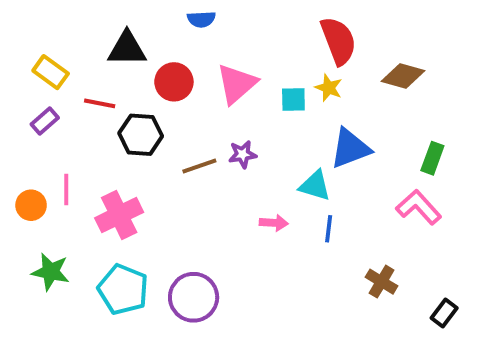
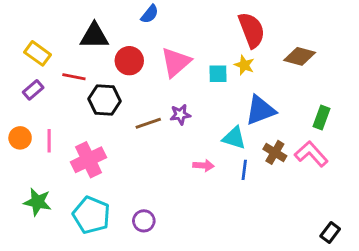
blue semicircle: (201, 19) -> (150, 14), turned -48
orange circle: (31, 205) -> (20, 138), moved
brown cross: (381, 282) -> (275, 152), moved
purple circle: (194, 297) -> (144, 221), size x0.6

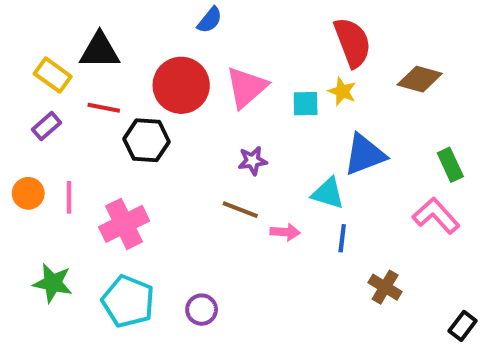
black triangle: (94, 36) -> (100, 51), moved
red circle: (129, 61) -> (181, 85), size x1.4
green rectangle: (321, 117) -> (450, 165), turned -45
brown line: (148, 123) -> (240, 210), moved, turned 40
brown cross: (275, 152) -> (385, 287), moved

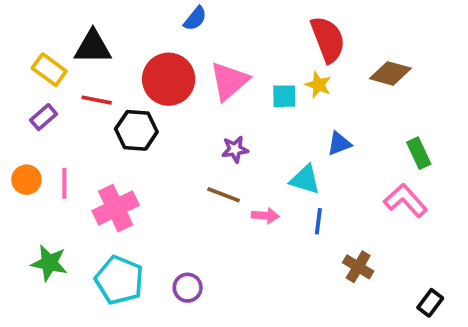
blue triangle: (365, 155) -> (339, 144), size x0.6

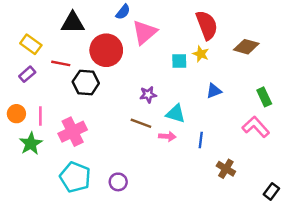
black triangle: (93, 47) -> (73, 23), moved
pink triangle: (229, 81) -> (145, 32), moved
cyan triangle: (305, 180) -> (176, 114), moved
green star: (49, 263) -> (31, 144), moved, turned 30

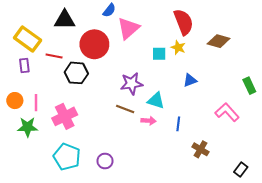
yellow rectangle: (31, 44) -> (28, 39), size x1.4
purple rectangle: (27, 74) -> (24, 66), turned -56
purple star: (148, 95) -> (132, 84), size x1.5
green rectangle: (264, 97) -> (249, 86), moved
green star: (31, 144) -> (28, 127), turned 30

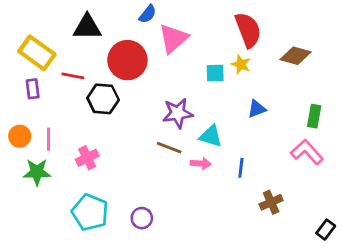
green rectangle: (249, 86) -> (314, 116), moved, turned 35
pink cross: (65, 116) -> (87, 158), size x0.7
brown cross: (200, 149) -> (271, 202), turned 35

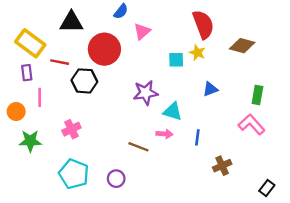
pink triangle: (173, 39) -> (142, 31), size x0.7
pink line: (48, 139) -> (40, 97), moved
brown line: (169, 148) -> (139, 147), moved

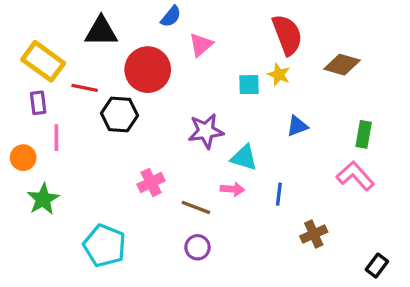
pink cross: (71, 129) -> (151, 183), moved
green star: (30, 141) -> (43, 199), turned -30
purple circle: (116, 179) -> (198, 247), moved

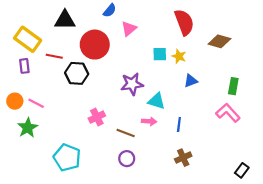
yellow star: (279, 75) -> (179, 56), moved
pink line: (56, 138) -> (36, 103), moved, turned -63
brown cross: (314, 234) -> (183, 158), moved

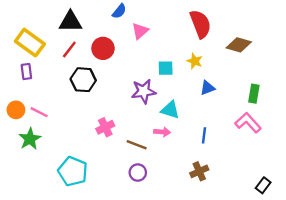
red circle: (95, 45) -> (103, 48), size x0.7
cyan square: (160, 54) -> (166, 68), moved
red line: (54, 56) -> (69, 50), moved, turned -63
blue line: (179, 125) -> (204, 135), moved

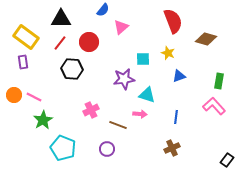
green star: (30, 139) -> (43, 120), moved
purple circle: (138, 173) -> (107, 149), moved

